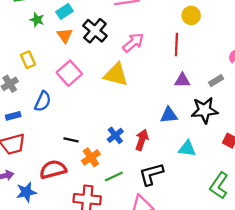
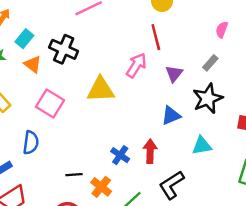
pink arrow: (133, 43) -> (136, 65), moved
purple triangle: (182, 80) -> (174, 74), turned -35

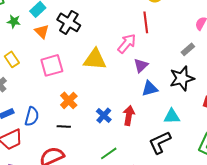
purple triangle: (174, 74) -> (141, 65), moved
pink square: (50, 103) -> (52, 65), turned 35
blue semicircle: (31, 143) -> (32, 116), moved
black L-shape: (172, 185) -> (160, 142), moved
orange cross: (101, 187) -> (69, 100), moved

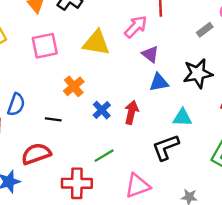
gray rectangle: (188, 49) -> (205, 30), moved
purple triangle: (141, 65) -> (150, 54), turned -42
orange cross: (69, 100) -> (74, 86), moved

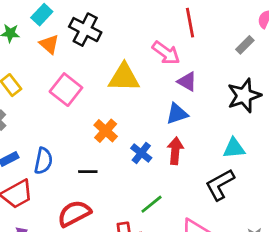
pink arrow: (136, 27) -> (166, 53), turned 90
pink square: (45, 46) -> (66, 90), turned -32
blue triangle: (159, 82) -> (177, 114), moved

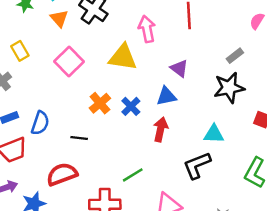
gray rectangle: (245, 45) -> (235, 56), moved
pink arrow: (166, 53) -> (147, 29), moved, turned -145
blue cross: (141, 153) -> (131, 106), moved

